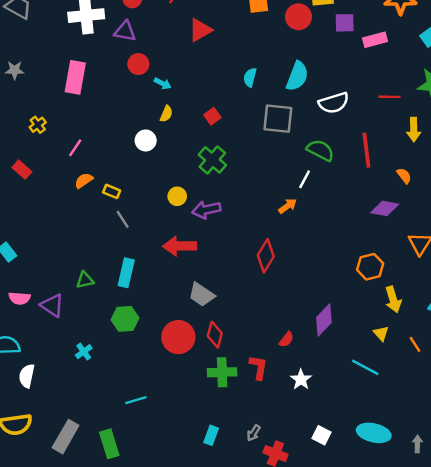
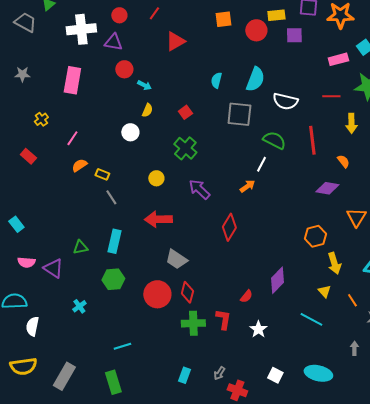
pink rectangle: (375, 40) -> (338, 59), moved
white semicircle: (334, 103) -> (285, 101), turned 30
purple arrow: (206, 210) -> (199, 189), moved, turned 55
green rectangle: (109, 444) -> (113, 382), moved
gray arrow: (417, 444) -> (354, 348), moved

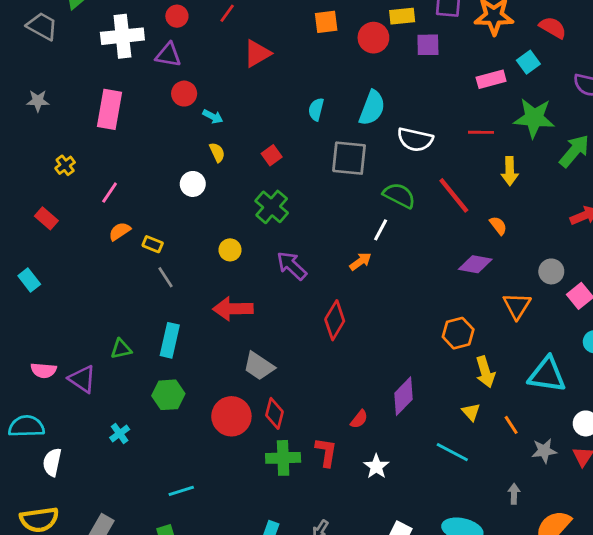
yellow semicircle: (147, 110) -> (217, 152), turned -48
red line: (312, 140) -> (454, 195), turned -32
cyan rectangle: (16, 224) -> (29, 280), moved

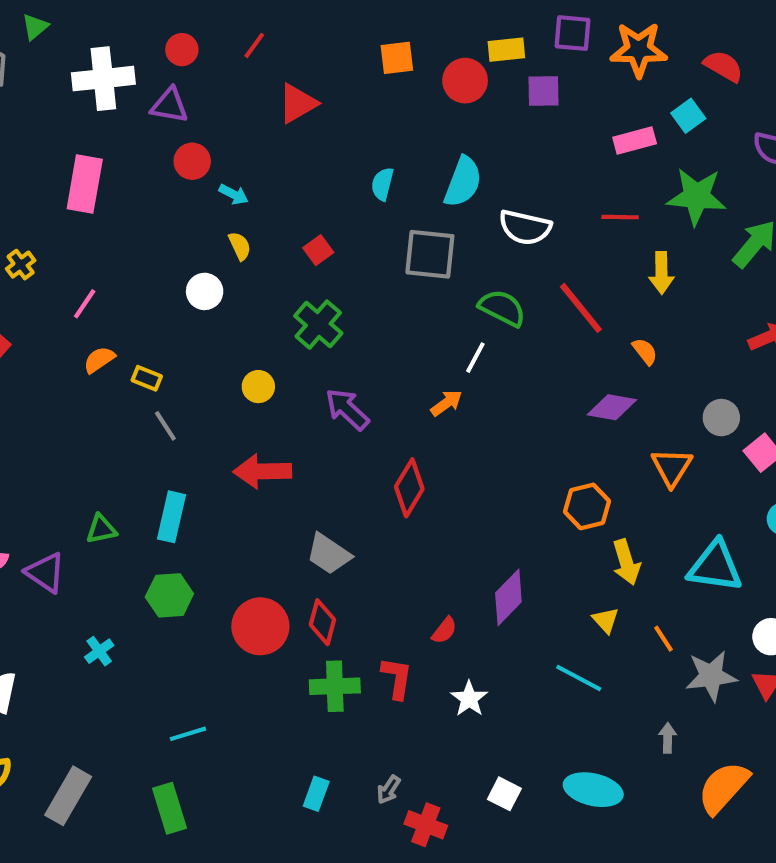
gray trapezoid: (259, 366) -> (329, 554), moved
gray star: (544, 451) -> (711, 676), size x1.4

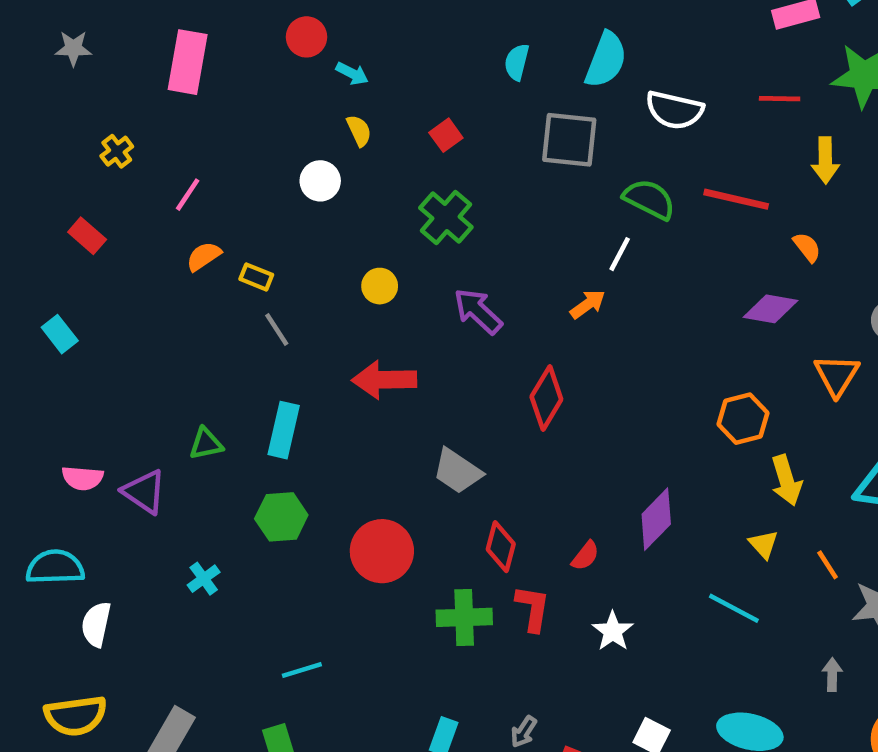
red line: (581, 308) -> (736, 199), turned -38
red diamond: (322, 622) -> (501, 547), moved

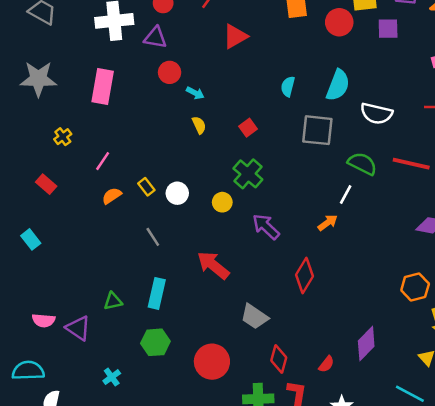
gray star: (73, 48) -> (38, 79), size x1.8
white circle: (320, 181) -> (177, 193), moved
yellow rectangle: (256, 277) -> (146, 187), moved, turned 30
yellow circle: (380, 286) -> (222, 202), moved
red arrow: (384, 380) -> (213, 265), turned 40

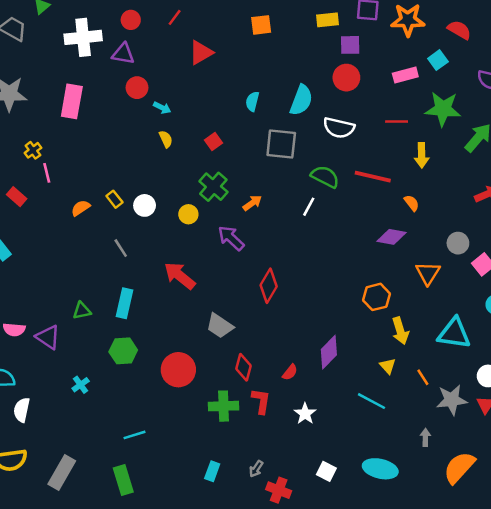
red circle: (339, 22) -> (346, 78), moved
pink line: (103, 161) -> (47, 173), moved, turned -48
orange arrow: (328, 223) -> (252, 203), moved

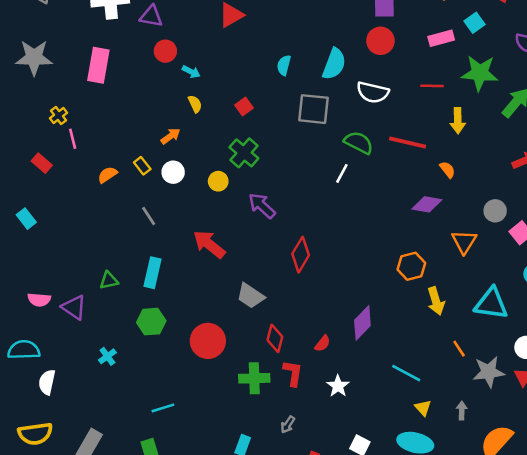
orange arrow: (252, 203) -> (171, 136), moved
yellow triangle: (388, 366) -> (423, 408), moved
gray arrow: (256, 469) -> (288, 425), moved

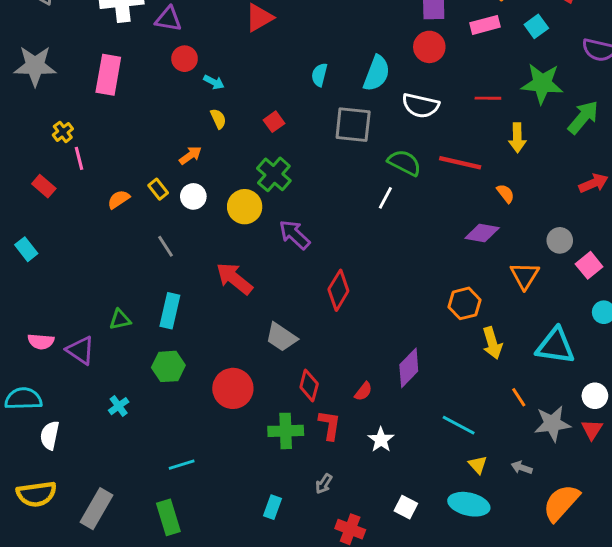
pink rectangle: (441, 38) -> (485, 25), moved
yellow circle: (218, 181) -> (245, 207), size x1.5
gray arrow: (462, 410) -> (522, 468), turned -72

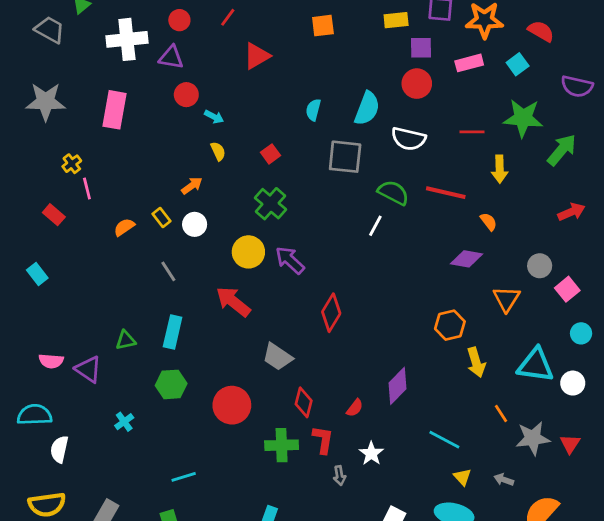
yellow circle: (245, 207) -> (248, 252), moved
white circle: (595, 396) -> (573, 383), moved
gray arrow: (324, 484) -> (340, 476), moved, turned -42

